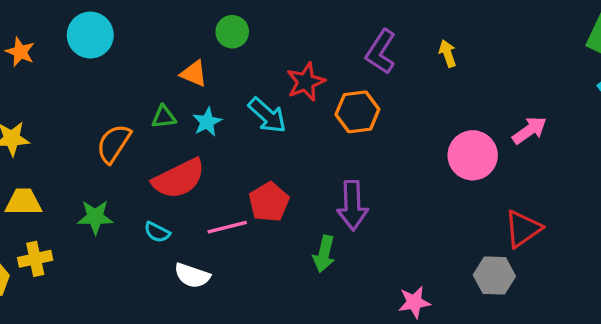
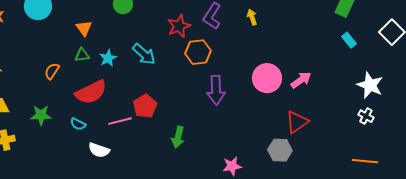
orange triangle: (194, 73) -> (84, 28), moved, turned 30
red star: (306, 82) -> (179, 26), moved
pink arrow: (529, 130) -> (301, 80), moved
orange semicircle: (114, 144) -> (52, 71), size x0.7
purple arrow: (352, 205) -> (216, 90), moved

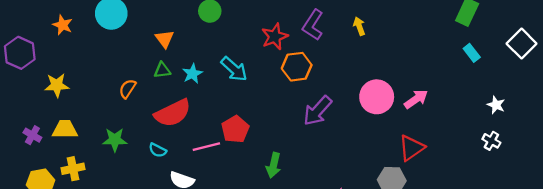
white star: (370, 85) -> (496, 105), size x0.6
purple arrow: (216, 90) -> (318, 111), turned 44

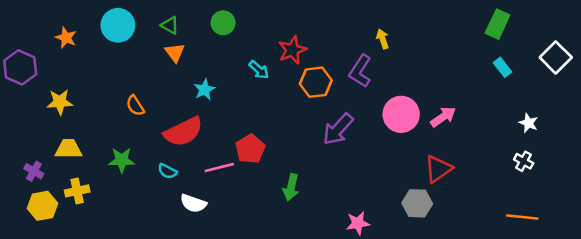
purple L-shape: (313, 25) -> (360, 71), moved
cyan arrow: (234, 69) -> (259, 70), moved, size x0.7
green triangle: (162, 70) -> (170, 25), moved, turned 36
orange semicircle: (127, 89) -> (135, 106), turned -66
purple cross: (32, 135) -> (34, 171), moved

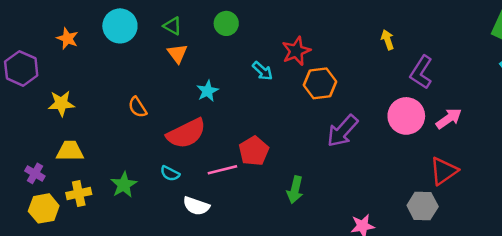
purple L-shape: (360, 71) -> (421, 72), moved
green star: (122, 160) -> (124, 185), moved, turned -30

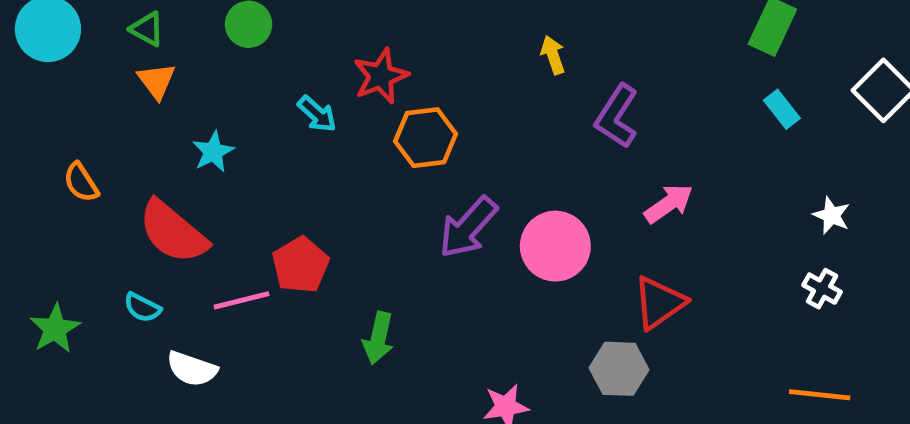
pink circle: (406, 116) -> (555, 246), moved
red semicircle: (186, 133) -> (173, 232), turned 66

